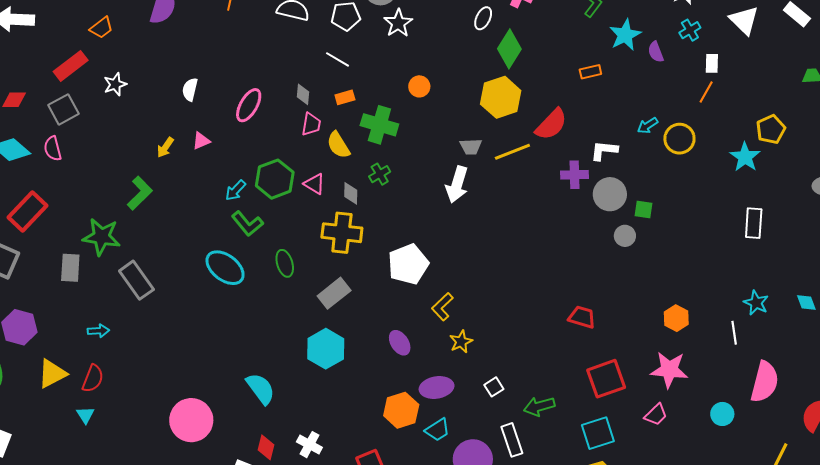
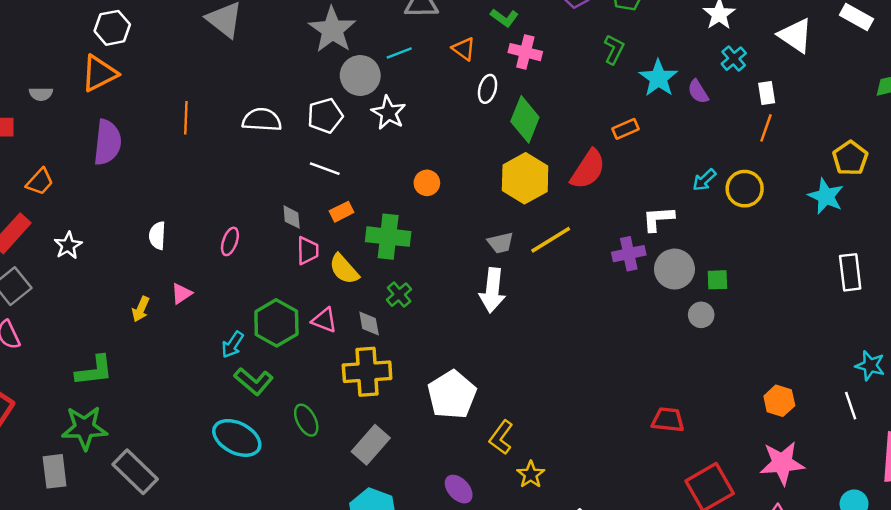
pink ellipse: (249, 105) -> (230, 241), size x0.7
red semicircle: (551, 124) -> (588, 169), moved
green L-shape: (140, 193) -> (94, 371), moved, turned 48

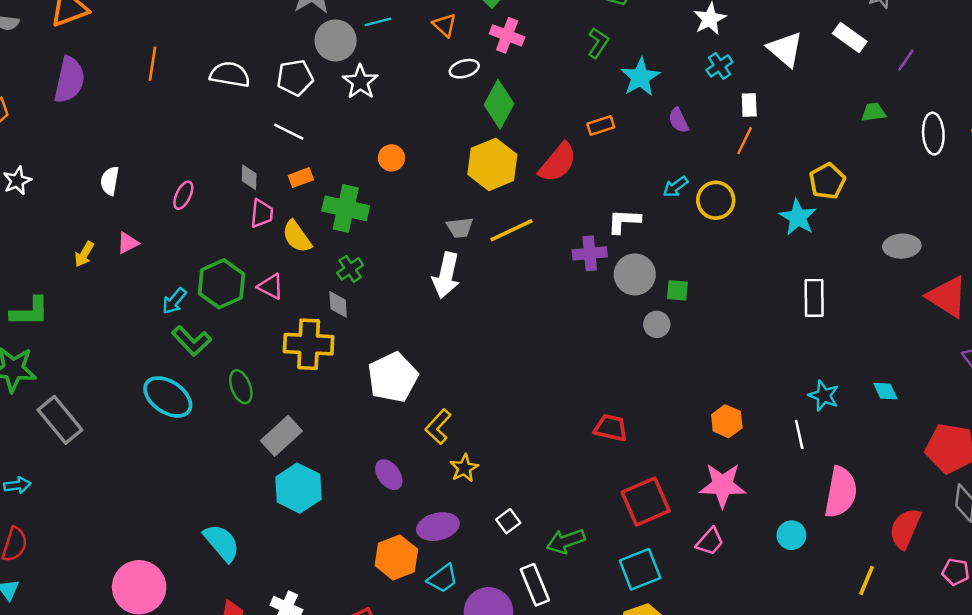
white ellipse: (487, 89) -> (464, 69), turned 52
purple semicircle: (698, 92) -> (679, 120), moved
gray diamond: (369, 324) -> (338, 304), moved
gray rectangle: (371, 445) -> (281, 436), moved

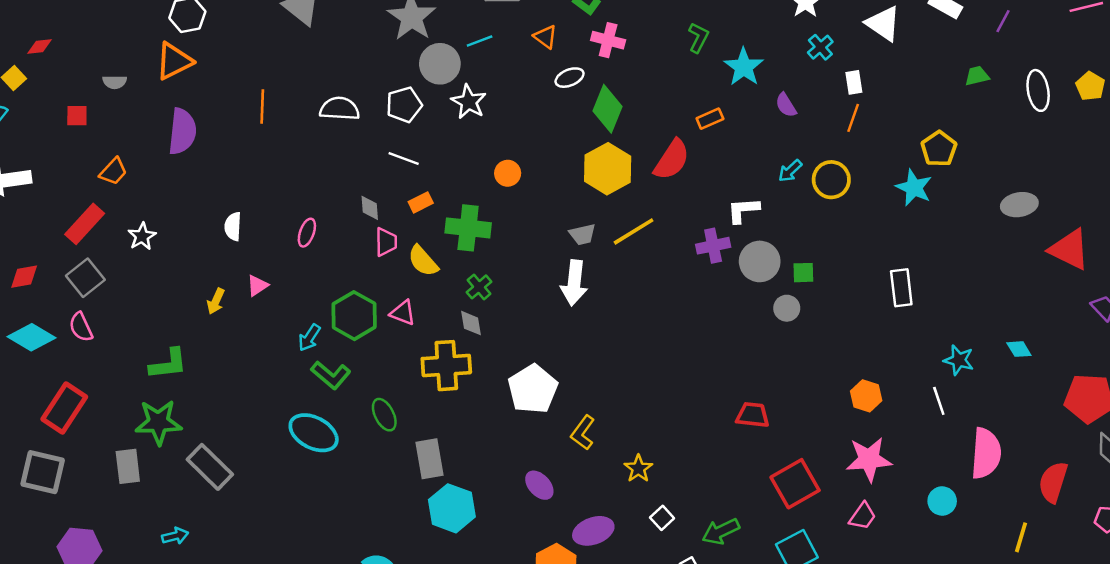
white rectangle: (814, 298) -> (901, 288), moved
gray rectangle: (281, 436) -> (429, 459), turned -51
yellow star: (464, 468) -> (638, 468), moved

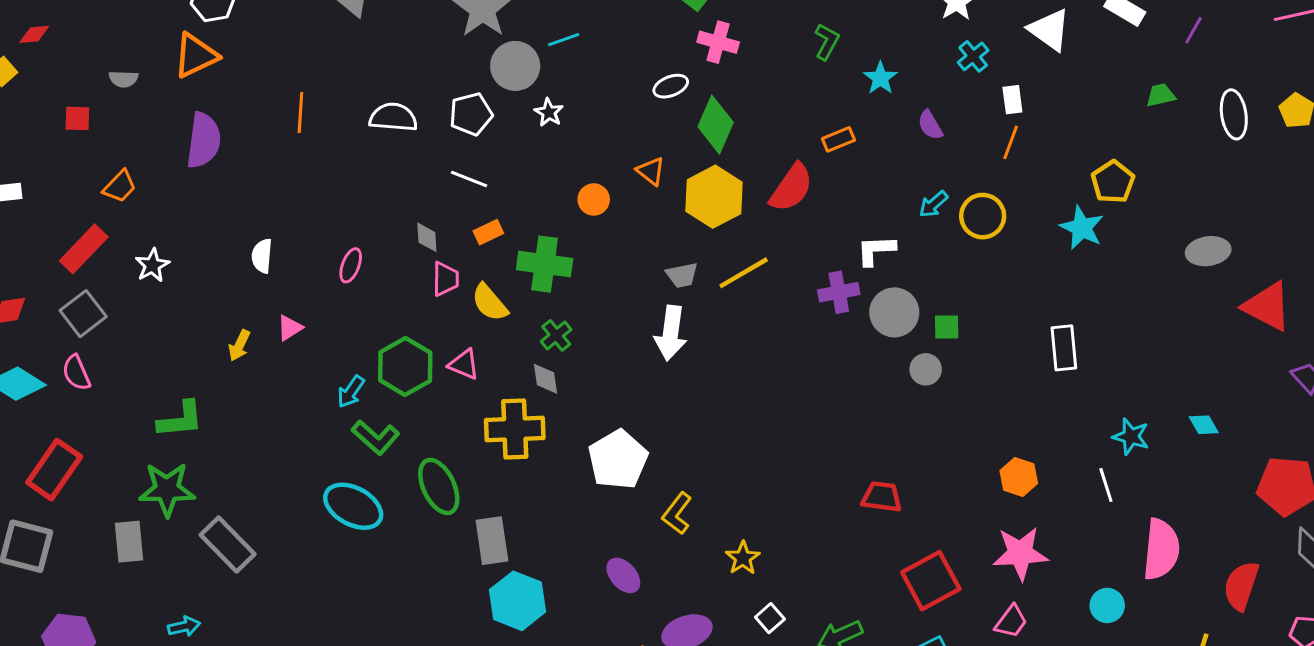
orange triangle: (545, 37) -> (651, 171), moved
cyan star: (744, 67) -> (880, 78), size x0.7
white star: (469, 102) -> (549, 112), size x0.7
green ellipse: (384, 415) -> (439, 486), size x1.4

